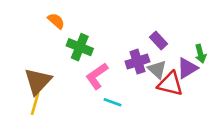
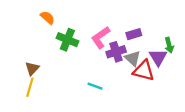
purple rectangle: (158, 41) -> (134, 34), turned -64
purple triangle: (187, 68) -> (158, 57), turned -30
pink L-shape: (97, 76) -> (101, 37), moved
brown triangle: (38, 81) -> (32, 68), size x0.6

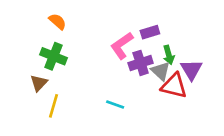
purple rectangle: (134, 34) -> (150, 32), moved
green cross: (67, 40) -> (54, 56), moved
green arrow: (169, 45) -> (169, 55), moved
yellow line: (30, 87) -> (54, 106), moved

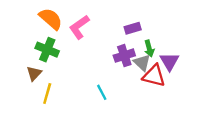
orange semicircle: (58, 21) -> (51, 19), size x1.5
pink L-shape: (122, 46) -> (79, 27), moved
cyan line: (115, 104) -> (102, 92), turned 42

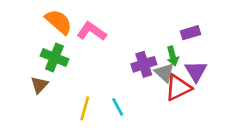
pink L-shape: (79, 27) -> (92, 31), turned 70
purple rectangle: (133, 28) -> (190, 33), moved
red triangle: (154, 76) -> (178, 88), turned -40
yellow line: (47, 93) -> (85, 108), moved

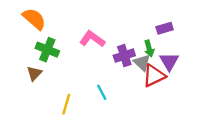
orange semicircle: (59, 22) -> (34, 19), moved
pink L-shape: (92, 31) -> (92, 39), moved
yellow line: (85, 108) -> (66, 104), moved

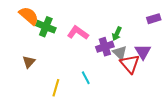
purple rectangle: (165, 28) -> (154, 19), moved
green arrow: (149, 48) -> (117, 34), moved, turned 40
green cross: (47, 50) -> (46, 27), moved
red triangle: (154, 76) -> (130, 64), turned -45

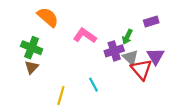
orange semicircle: (29, 16) -> (48, 17), moved
purple rectangle: (154, 19) -> (151, 22), moved
green cross: (46, 27) -> (32, 48), moved

